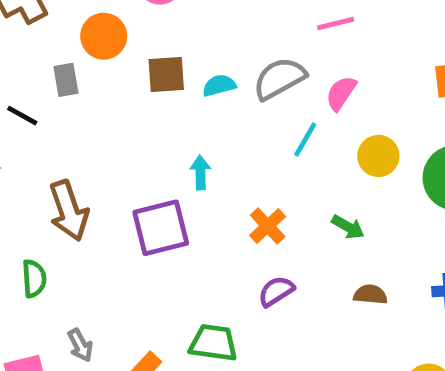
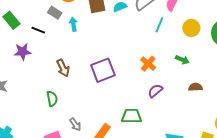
gray rectangle: (66, 80) -> (55, 13), turned -40
cyan arrow: (200, 172) -> (73, 24), moved
brown arrow: (69, 211) -> (63, 68), size x0.7

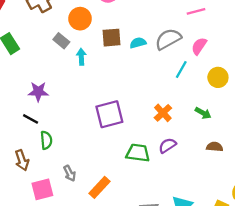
black line: (38, 30) -> (31, 119), moved
purple star: (23, 52) -> (38, 92), moved
brown arrow: (63, 68) -> (22, 160), moved
green trapezoid: (132, 116) -> (138, 153), moved

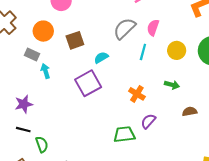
cyan semicircle: (138, 43) -> (101, 58), moved
cyan arrow: (81, 57) -> (45, 71), moved
purple square: (109, 114) -> (88, 83), moved

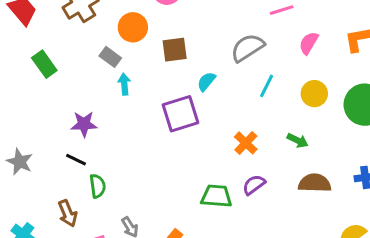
pink semicircle: (153, 28) -> (309, 43), moved
cyan semicircle: (101, 58) -> (206, 82), turned -32
brown semicircle: (190, 111) -> (315, 183), size x1.5

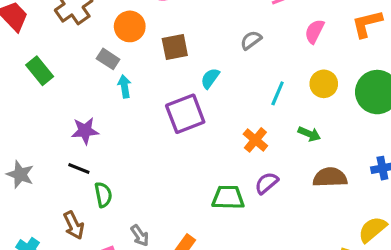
gray semicircle: (248, 48) -> (251, 40), size x0.6
cyan line: (267, 86) -> (278, 93), moved

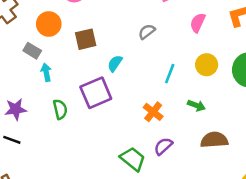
green semicircle: (103, 195) -> (60, 109), moved
green trapezoid: (228, 197) -> (133, 159), turned 40

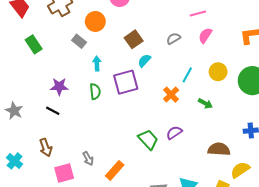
pink semicircle: (198, 23) -> (205, 35), moved
brown square: (86, 39) -> (134, 39), moved, turned -30
cyan arrow: (46, 72) -> (97, 64), moved
orange cross: (153, 112) -> (171, 95), moved
brown semicircle: (214, 140) -> (219, 149), moved

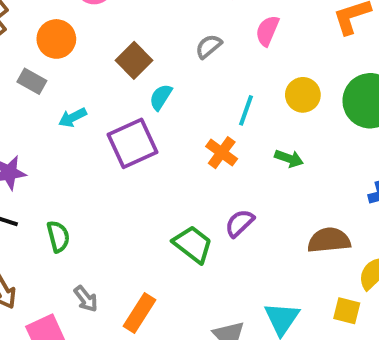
cyan arrow: (97, 64) -> (72, 117), turned -104
green semicircle: (95, 91) -> (58, 236), moved

